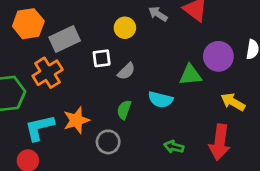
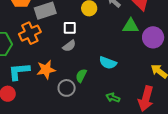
gray semicircle: (126, 71) -> (69, 46), moved
green triangle: (190, 75) -> (131, 26), moved
green semicircle: (124, 110) -> (81, 76), moved

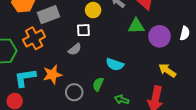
white square: (70, 28) -> (83, 30), moved
green semicircle: (81, 76) -> (98, 84), moved

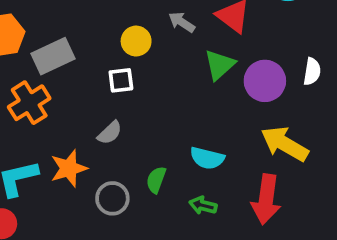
green triangle: (136, 26) -> (220, 65), turned -36
gray semicircle: (75, 49) -> (110, 133), moved
cyan semicircle: (115, 64) -> (207, 158), moved
yellow arrow: (167, 70) -> (285, 144), size x1.4

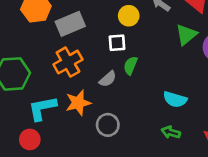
orange cross: (29, 103) -> (68, 62), moved
green semicircle: (156, 180) -> (131, 65), moved

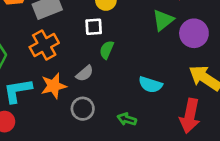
gray semicircle: (108, 79) -> (85, 73), moved
green arrow: (171, 132) -> (127, 119), moved

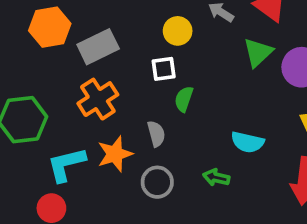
gray semicircle: (85, 73) -> (156, 134), turned -60
green arrow: (127, 119) -> (216, 178), moved

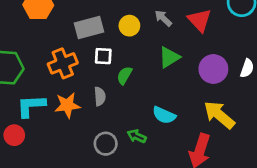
gray rectangle: (98, 47) -> (89, 28), moved
green triangle: (258, 52) -> (169, 57), moved
white square: (164, 69) -> (103, 56), moved
gray circle: (157, 182) -> (106, 144), moved

